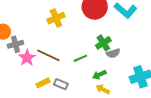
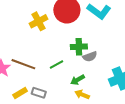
yellow cross: (56, 18) -> (39, 21), moved
green cross: (103, 43) -> (79, 47), turned 35

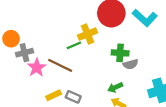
yellow cross: (39, 21) -> (88, 34), moved
green line: (56, 64) -> (74, 45), moved

